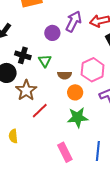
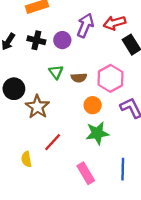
black cross: (23, 55) -> (36, 40), moved
brown semicircle: (64, 75) -> (79, 78), moved
red line: (40, 111) -> (53, 142), moved

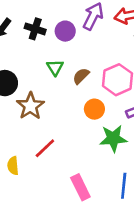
brown semicircle: (79, 78) -> (81, 76), turned 133
green star: (97, 133) -> (113, 138), moved

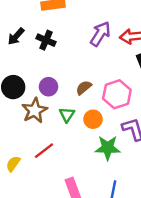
purple circle: (65, 31) -> (49, 87), moved
green triangle: (55, 67) -> (67, 115), moved
yellow semicircle: (13, 166) -> (13, 164), turned 35

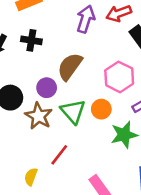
brown semicircle: (84, 88) -> (70, 67), moved, size x1.6
green triangle: (67, 115) -> (73, 112), size x1.5

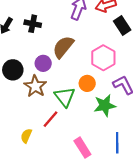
green triangle: (73, 112) -> (65, 97), moved

